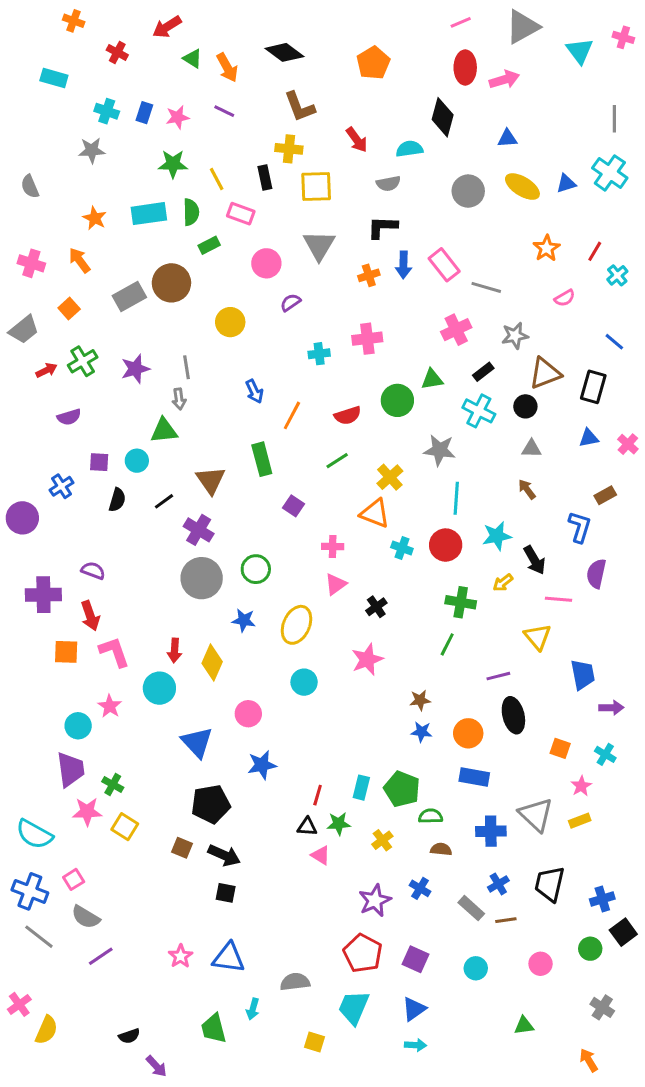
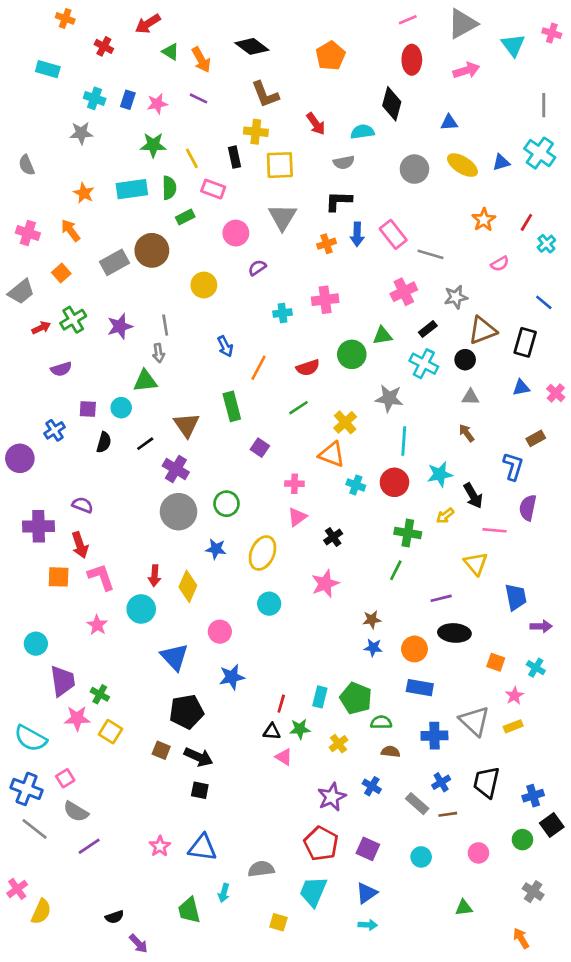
pink arrow: (504, 80) -> (466, 70), moved
black ellipse: (513, 715) -> (454, 633), turned -72
cyan circle: (78, 726) -> (36, 644), moved

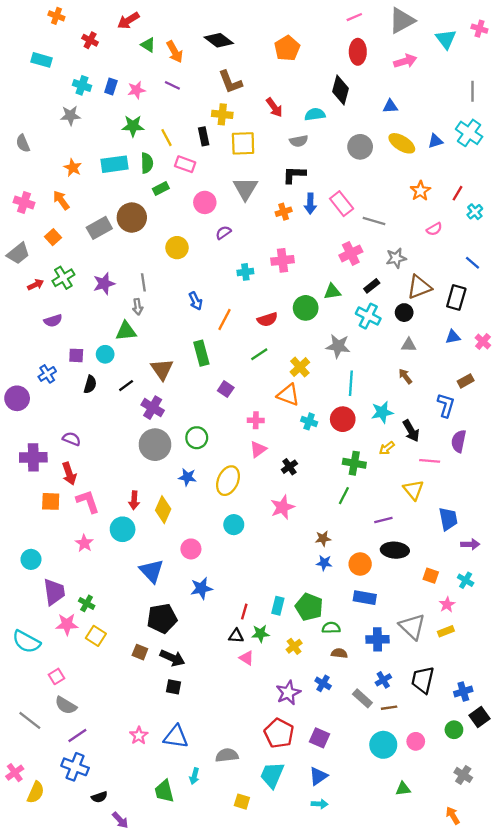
blue cross: (27, 789) -> (75, 767), moved
cyan circle: (421, 857) -> (383, 745), moved, size x1.5

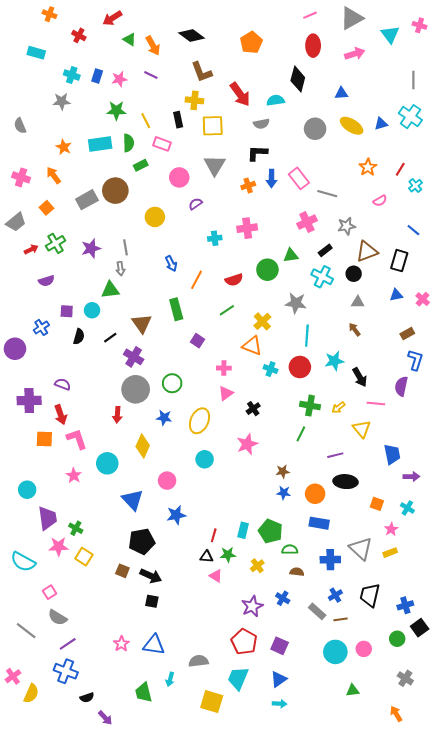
red arrow: (274, 107) -> (240, 94), size x1.4
blue L-shape: (446, 405) -> (415, 360), moved
yellow arrow: (387, 448) -> (338, 408), moved
red arrow: (134, 500) -> (117, 415), moved
yellow square: (242, 802) -> (212, 702), size x1.6

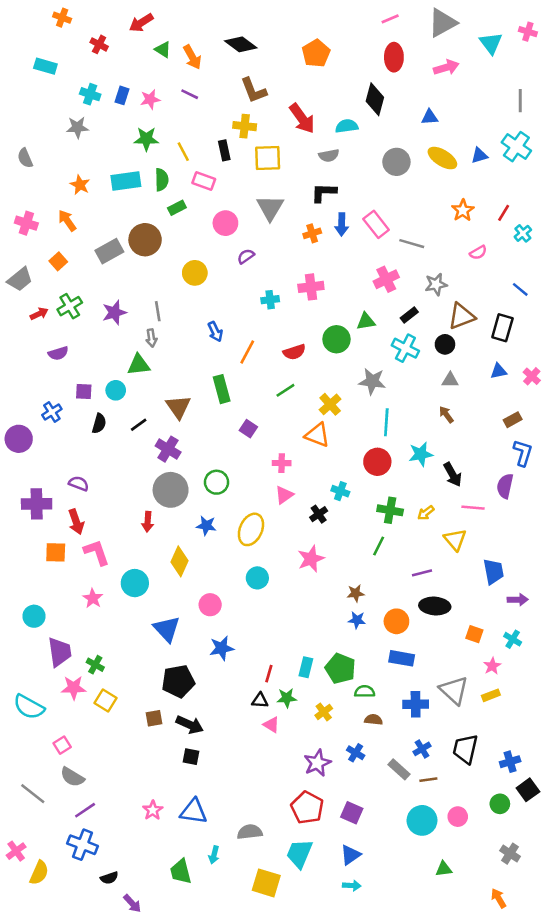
cyan cross: (270, 369) -> (340, 491), moved
brown square: (122, 571) -> (154, 718), turned -32

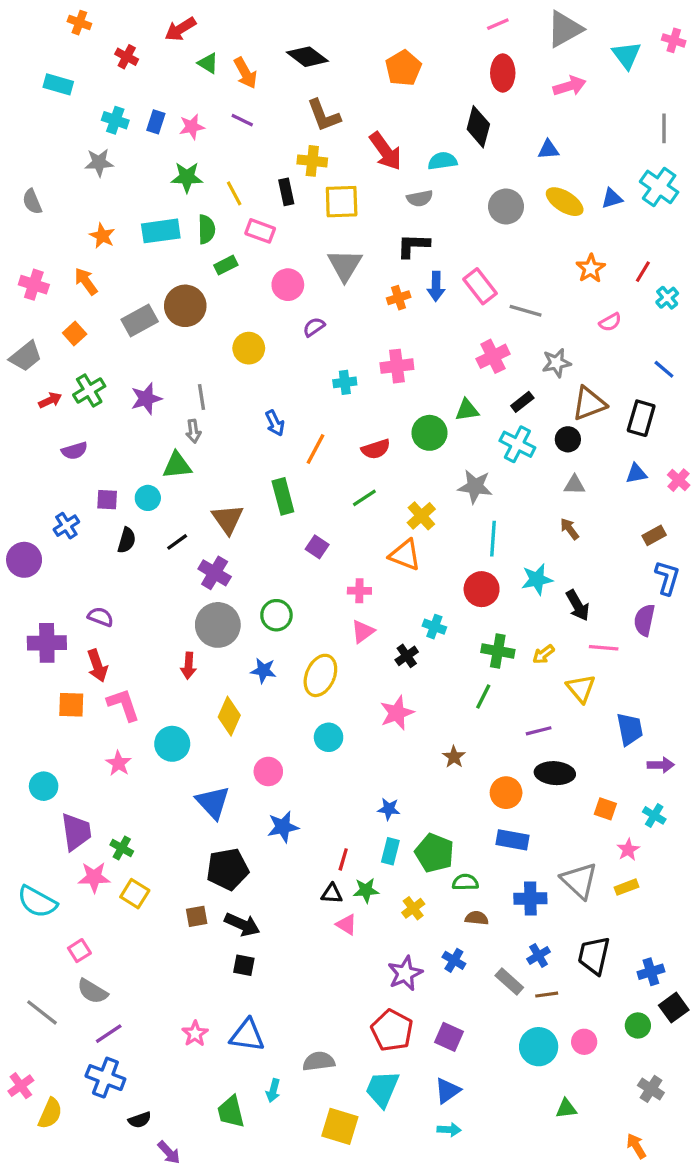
brown star: (356, 593) -> (454, 757), turned -30
blue star: (357, 620) -> (389, 809), moved

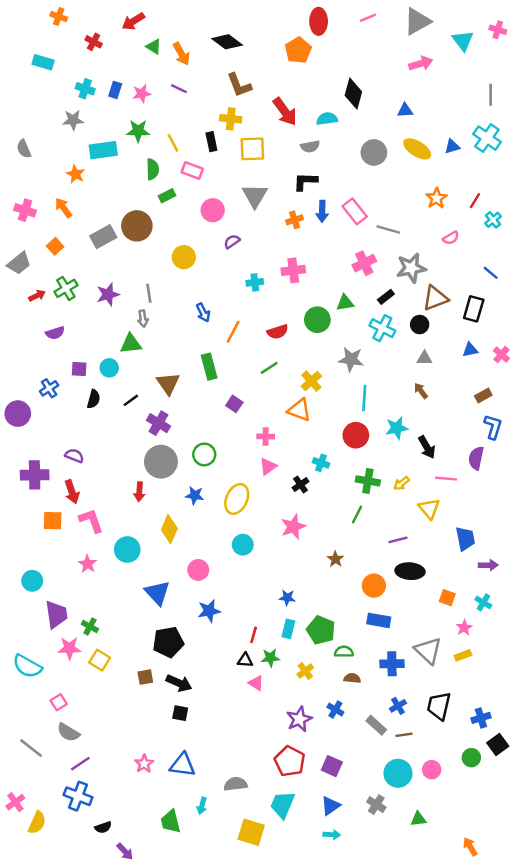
red ellipse: (503, 73) -> (319, 21), moved
cyan rectangle: (161, 231) -> (103, 150), moved
gray star: (556, 363) -> (411, 268), size x1.4
gray cross: (651, 1089) -> (376, 805), moved

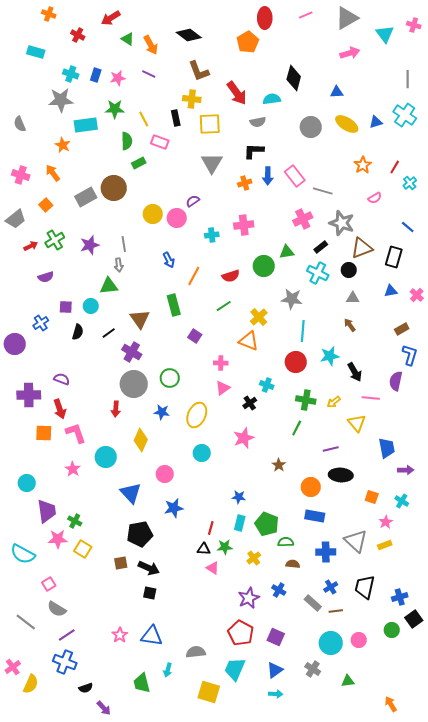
gray star: (73, 120) -> (61, 100), size x1.4
pink circle: (213, 210) -> (177, 218), moved
gray star: (411, 268) -> (342, 223), turned 30

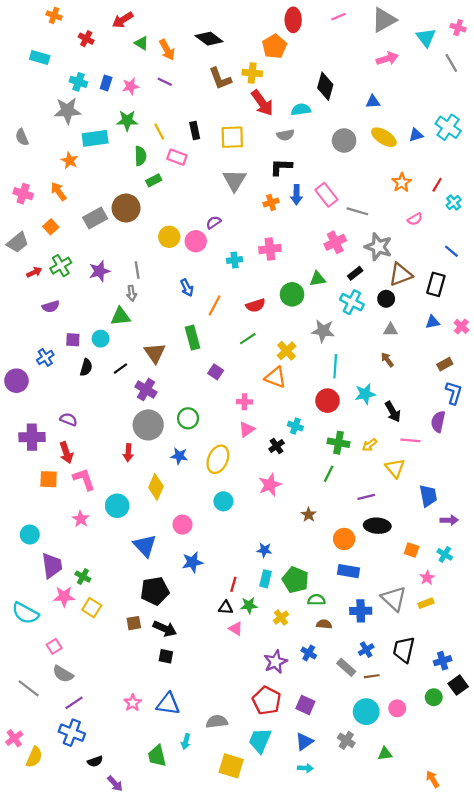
gray line: (408, 79) -> (451, 63), moved, turned -30
yellow cross: (192, 99) -> (252, 73), moved

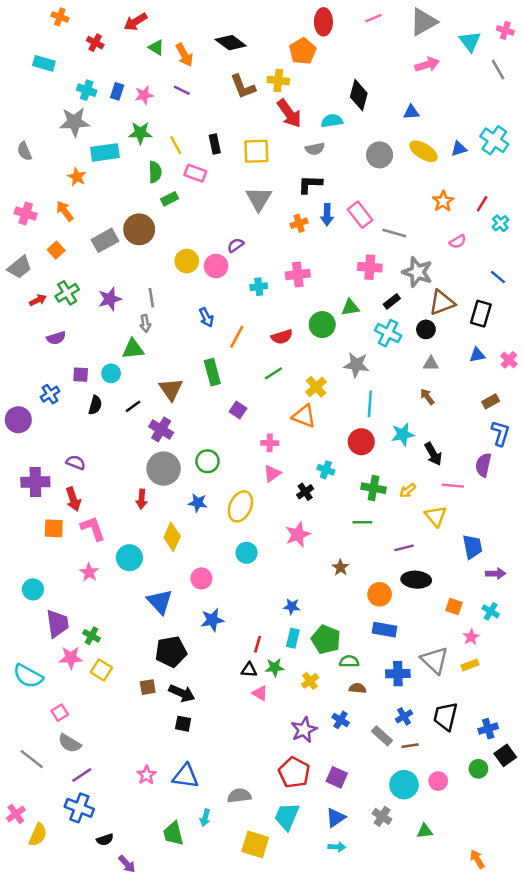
pink cross: (335, 242) -> (370, 267), turned 30
green line: (329, 474) -> (362, 522), turned 63

